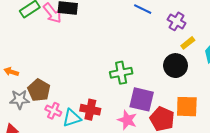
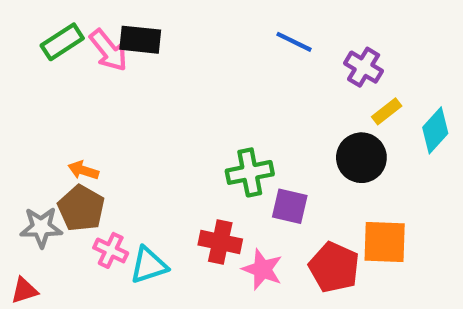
orange arrow: (11, 72) -> (83, 170), moved
purple square: (142, 99) -> (290, 206), moved, size x0.7
red cross: (90, 110) -> (220, 242), moved

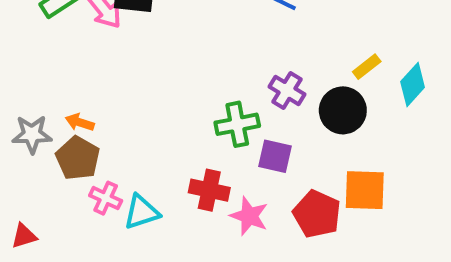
purple cross: (364, 67) -> (287, 90), moved
gray star: (41, 227) -> (32, 134), moved

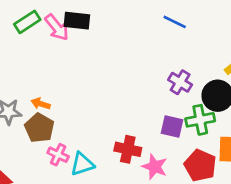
green cross: (237, 124) -> (200, 120), moved

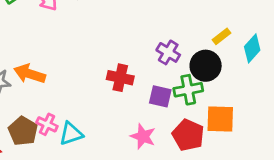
orange arrow: (41, 104) -> (30, 74), size x1.6
brown pentagon: (39, 128) -> (23, 131), moved
red cross: (128, 149) -> (120, 78), moved

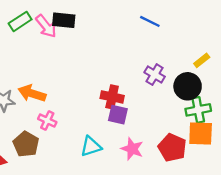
green cross: (188, 90) -> (198, 110), moved
purple square: (160, 96) -> (118, 115), moved
pink cross: (47, 124) -> (47, 121), moved
cyan triangle: (71, 134) -> (91, 146), moved

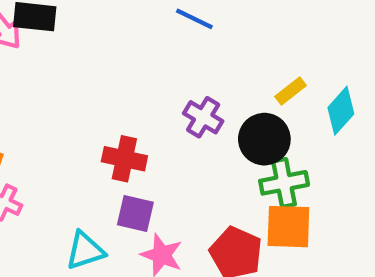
purple square: (118, 115) -> (135, 213), moved

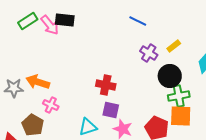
yellow rectangle: (291, 91) -> (174, 46), moved
purple cross: (203, 117) -> (149, 53), moved

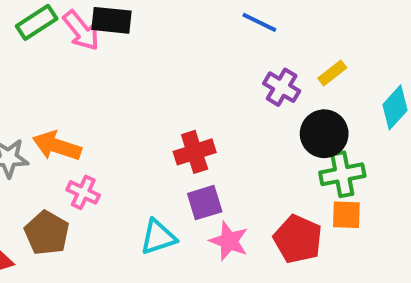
red cross: (106, 85) -> (195, 152), turned -30
purple square: (111, 110) -> (205, 203), turned -30
orange square: (181, 116) -> (346, 215), size x0.7

